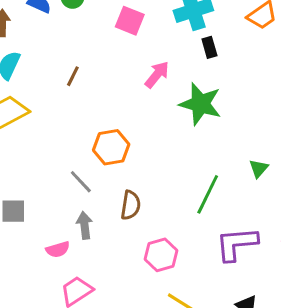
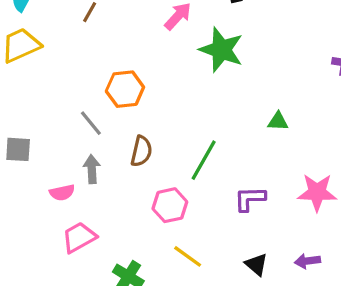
green triangle: (259, 168) -> (278, 121), turned 48
green line: (208, 194) -> (204, 160), moved
purple L-shape: (237, 244) -> (250, 199), size x0.7

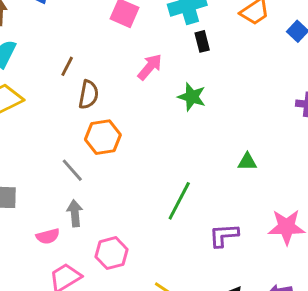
green star: (221, 50) -> (192, 97), size x0.7
brown semicircle: (141, 151) -> (89, 95), moved
pink hexagon: (170, 205) -> (112, 253), moved

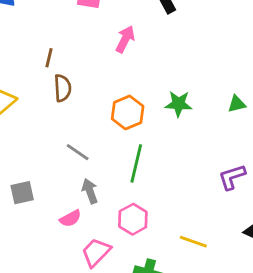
brown semicircle: (89, 95) -> (63, 88), moved
green star: (192, 97) -> (179, 104), moved
orange hexagon: (103, 137) -> (128, 112), moved
green line: (179, 201) -> (136, 163), moved

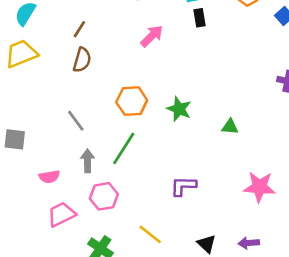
purple L-shape: (232, 177) -> (183, 186), moved
gray arrow: (90, 191) -> (88, 161), moved

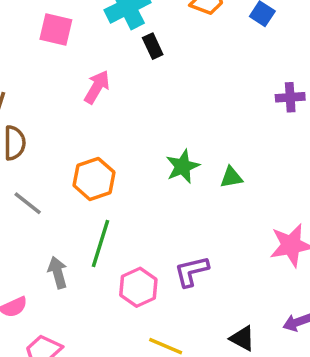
green star: (179, 109) -> (183, 166), moved, turned -30
gray line: (76, 121) -> (28, 203), moved
pink hexagon: (104, 196) -> (138, 287), moved

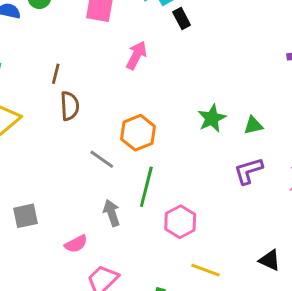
gray line: (28, 203) -> (102, 159), moved
purple L-shape: (191, 271) -> (248, 171), moved

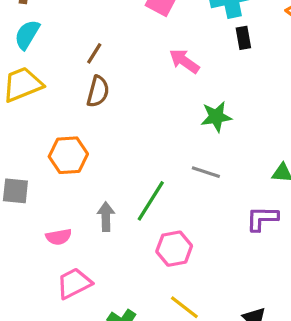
pink arrow: (136, 55) -> (184, 61), turned -100
green star: (212, 118) -> (216, 117), moved
orange hexagon: (138, 133) -> (68, 155), moved
gray line: (102, 159) -> (206, 172), moved, turned -35

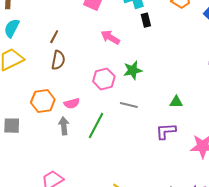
gray arrow: (106, 217) -> (64, 126), moved
pink semicircle: (59, 237) -> (72, 103), moved
pink hexagon: (174, 249) -> (104, 79), moved

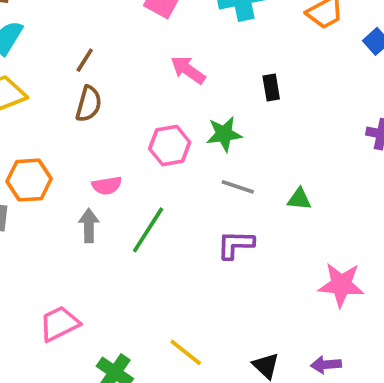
black rectangle: (146, 20) -> (271, 88), moved
orange hexagon: (43, 101) -> (29, 180), moved
gray line: (129, 105) -> (238, 187), moved
purple L-shape: (166, 131) -> (236, 245), moved

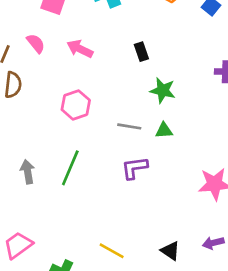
green star: (224, 134) -> (163, 90), moved, turned 30
pink semicircle: (107, 186) -> (36, 43), moved, turned -110
green triangle: (299, 199) -> (164, 131), moved

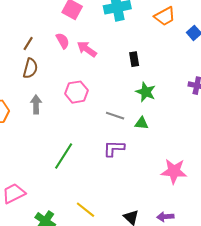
pink semicircle: (36, 43) -> (63, 41), moved
green line: (70, 168) -> (64, 156), moved
gray arrow: (28, 172) -> (36, 104), moved

